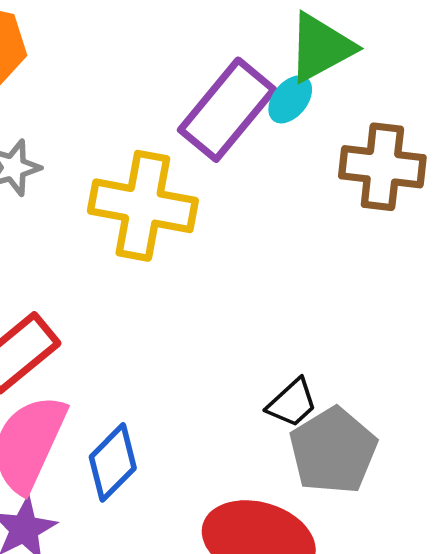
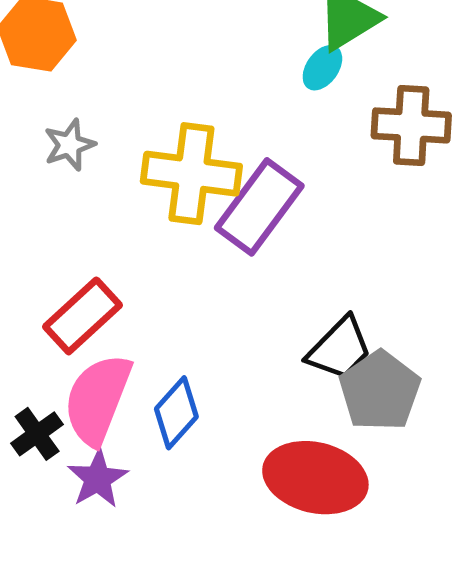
purple rectangle: (227, 110) -> (259, 207), moved
black trapezoid: (292, 403) -> (339, 349), size x1.4

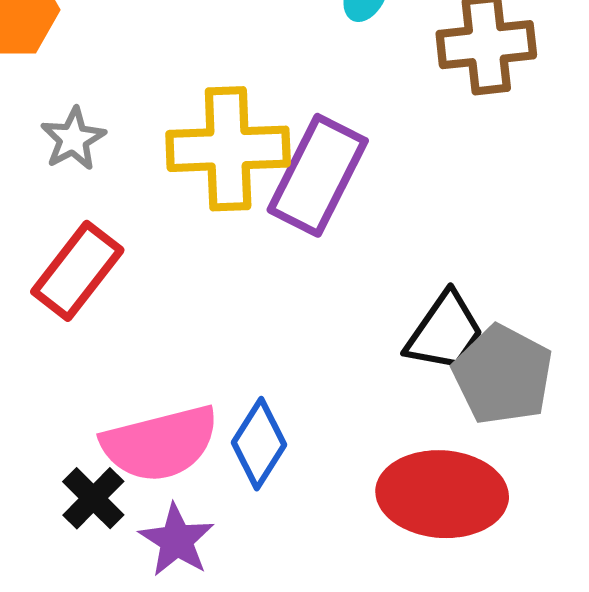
red rectangle: (82, 316) -> (77, 271), moved
pink semicircle: (98, 399) -> (160, 443), turned -116

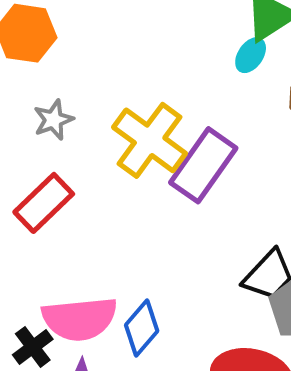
yellow cross: (228, 149) -> (150, 140), turned 30

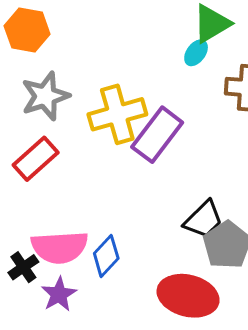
gray star: (53, 120) -> (45, 96), size x1.6
yellow cross: (150, 140) -> (117, 114), turned 36

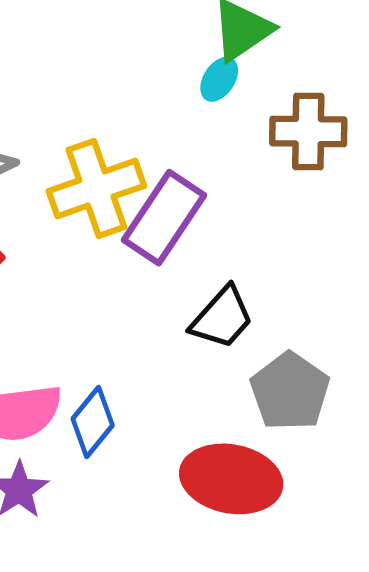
black trapezoid: (203, 219) -> (222, 318), moved

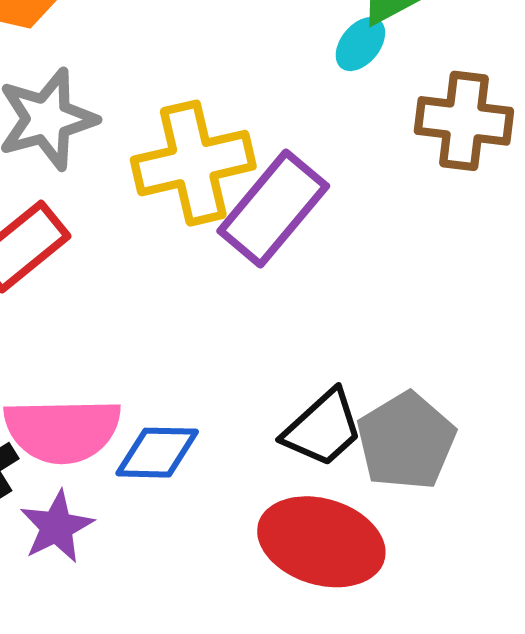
black trapezoid: (222, 318) -> (323, 428), moved
blue diamond: (93, 422) -> (157, 453), turned 46

